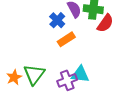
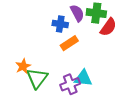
blue cross: (57, 20) -> (60, 24), turned -35
orange star: (14, 77) -> (23, 66), moved

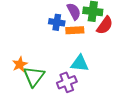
orange rectangle: (69, 43) -> (75, 30), moved, turned 30
cyan triangle: (83, 78) -> (80, 63), moved

